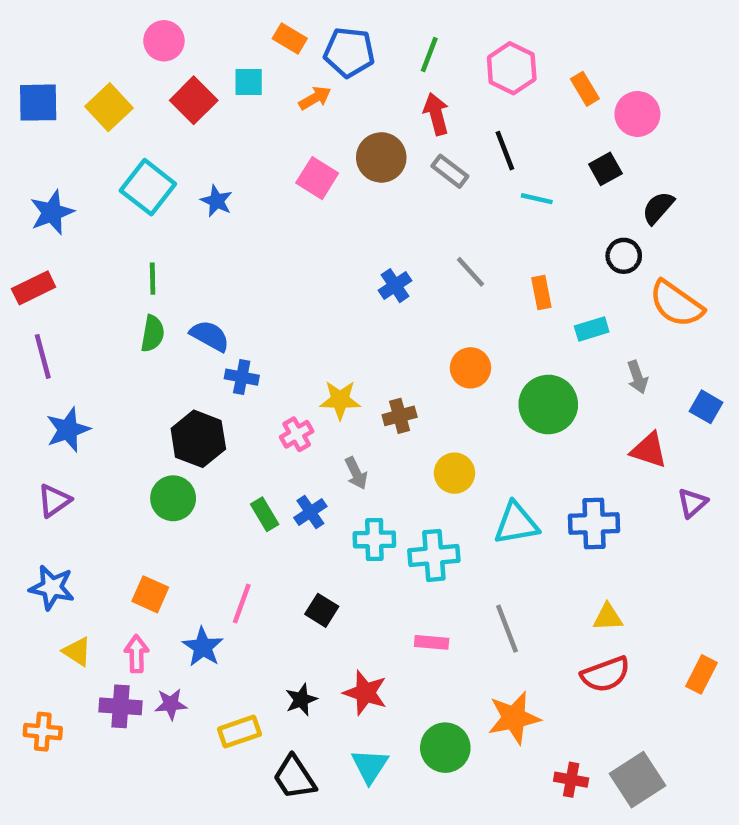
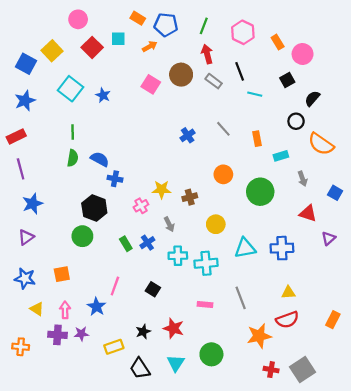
blue square: (38, 103) -> (26, 64), moved, turned 30
orange square: (150, 594) -> (62, 274), moved, turned -35
orange star: (514, 718) -> (259, 336), moved

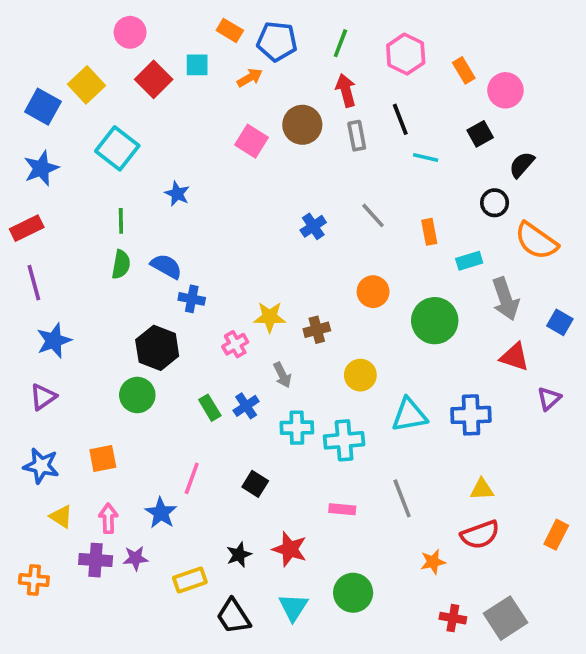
gray rectangle: (214, 81) -> (357, 136), turned 42
blue star: (103, 95) -> (177, 194), moved
gray arrow: (303, 179) -> (505, 299), size x1.6
orange star: (259, 336) -> (433, 562), size x0.6

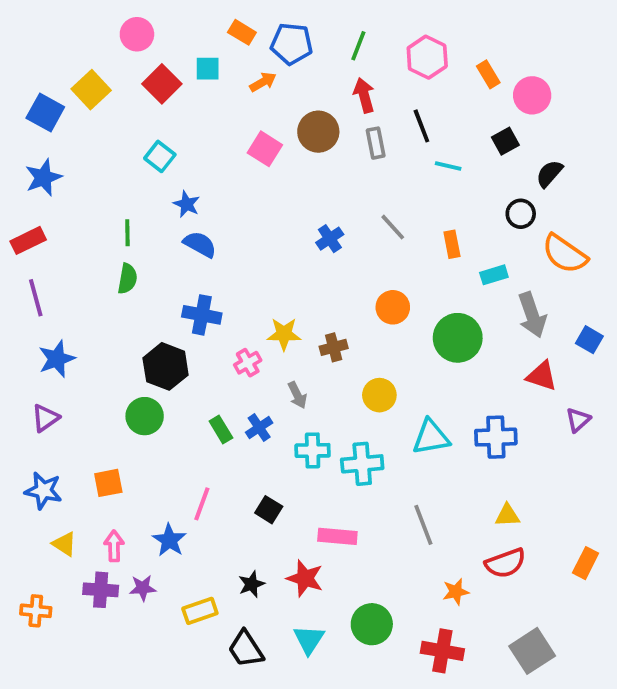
cyan square: (117, 148) -> (160, 156), moved, size x0.7
blue semicircle: (166, 266) -> (200, 244), moved
blue cross: (192, 299) -> (202, 315), size x1.4
pink rectangle: (342, 509) -> (337, 536), moved, size x1.4
red cross: (453, 618) -> (442, 651), moved, size x1.5

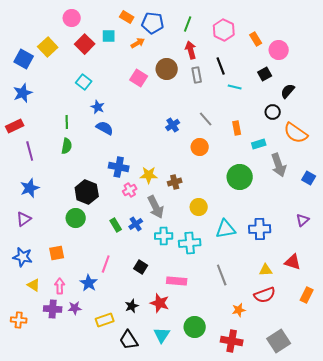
purple line: (36, 298) -> (30, 151), moved
orange circle: (393, 307) -> (200, 147), moved
blue cross: (202, 315) -> (119, 167), moved
red triangle: (542, 376) -> (293, 262), moved
gray arrow: (297, 395) -> (156, 207), size x1.6

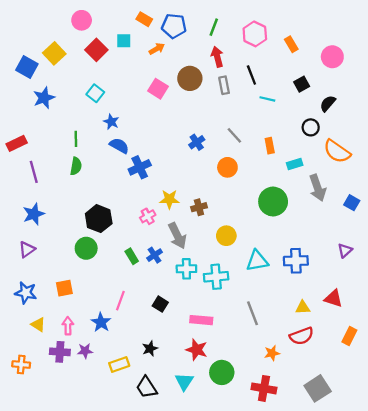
pink circle: (279, 50) -> (332, 57), moved
blue star: (23, 93) -> (44, 98), moved
blue cross: (119, 167) -> (140, 167), moved, turned -36
red star: (160, 303) -> (197, 350), moved

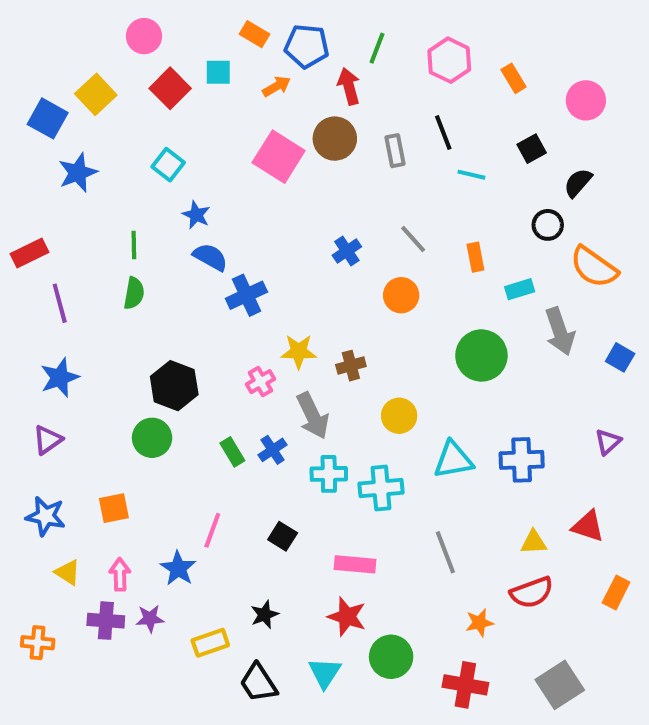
red arrow: (217, 57) -> (349, 86), moved
pink square: (158, 89) -> (279, 157), size x1.4

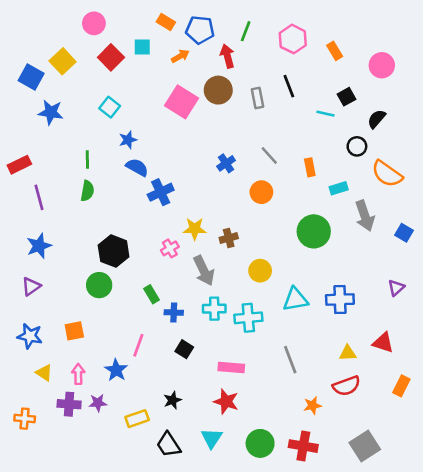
blue star: (78, 173) -> (51, 112), turned 30
cyan line: (471, 175) -> (326, 114), moved
blue star: (196, 215) -> (128, 140), turned 30
blue cross: (273, 450) -> (174, 313), moved, turned 36
green circle: (391, 657) -> (260, 443), moved

